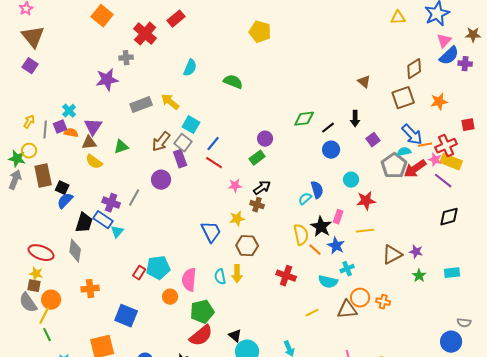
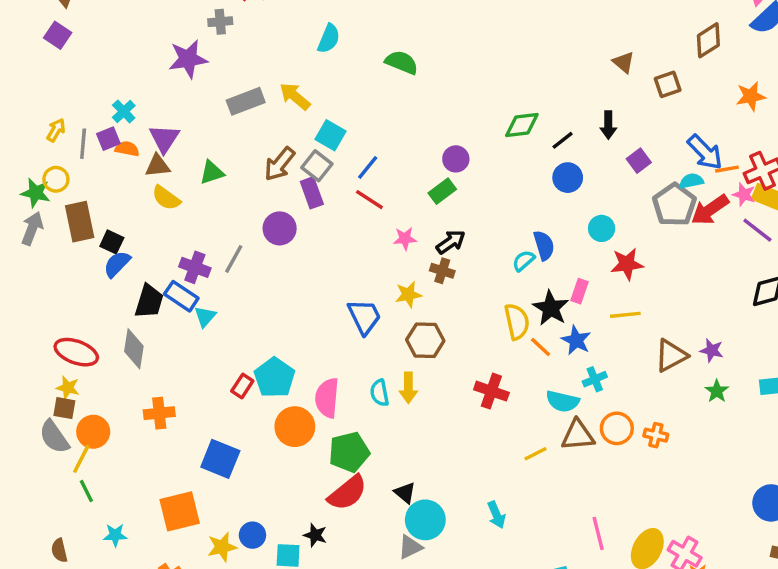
brown square: (403, 98) -> (668, 84), moved, size x0.7
cyan pentagon: (158, 268) -> (275, 378), turned -30
orange circle: (170, 297) -> (295, 427), size x1.5
brown triangle: (347, 310) -> (578, 435), moved

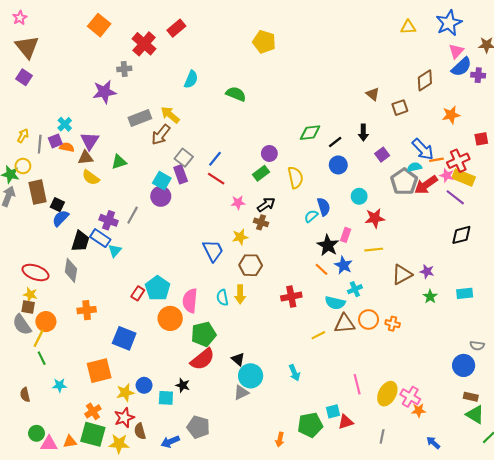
cyan square: (330, 135) -> (162, 181), moved
brown arrow: (280, 164) -> (161, 135), moved
yellow semicircle: (517, 322) -> (295, 177), moved
red cross: (491, 391) -> (291, 297), turned -30

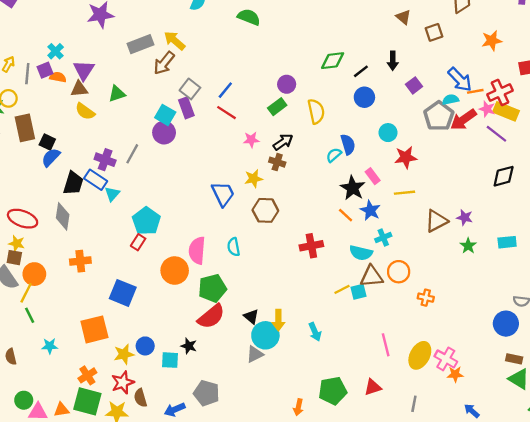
pink rectangle: (346, 235) -> (373, 176), turned -56
cyan pentagon: (158, 288) -> (146, 221), moved
yellow arrow: (240, 294) -> (278, 320), moved
orange cross: (393, 324) -> (426, 298), moved
cyan square: (333, 411) -> (359, 292), moved

